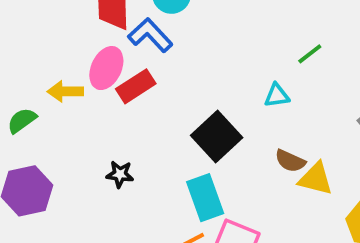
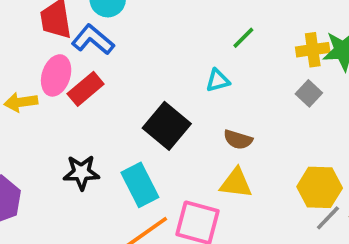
black star: (120, 174) -> (81, 172), size x1.4
yellow triangle: (316, 179) -> (236, 183), moved
cyan rectangle: (205, 198) -> (140, 185), moved

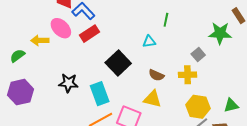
green line: (243, 38) -> (166, 20), turned -40
yellow cross: (313, 50) -> (188, 75), moved
pink ellipse: (56, 75) -> (61, 28), turned -70
red rectangle: (86, 89) -> (90, 34), moved

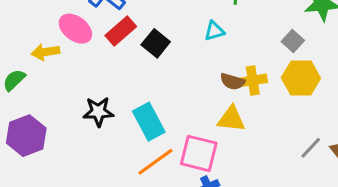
black square: (118, 63) -> (156, 43), moved, size x0.7
yellow cross: (188, 75) -> (253, 80), moved
yellow hexagon: (198, 107) -> (301, 78), moved

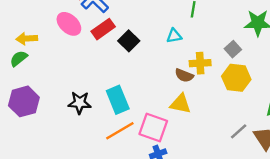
yellow arrow: (45, 52) -> (27, 39), moved
yellow cross: (253, 80) -> (200, 63), moved
black star: (98, 112) -> (80, 103), moved

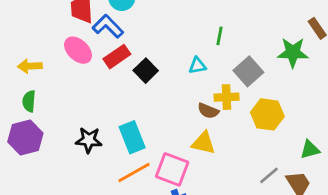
gray square: (233, 49) -> (248, 71), moved, size x1.5
green semicircle: (19, 58) -> (29, 101), moved, turned -48

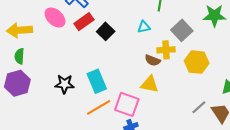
yellow arrow: (30, 66) -> (19, 30), size x1.4

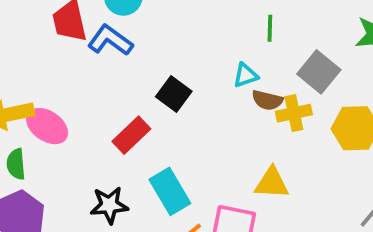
pink ellipse: (55, 18) -> (47, 126), moved
red rectangle: (84, 22) -> (131, 135), moved
brown semicircle: (153, 60) -> (267, 100), moved

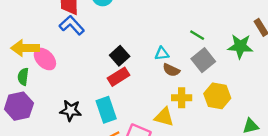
green line: (270, 28) -> (197, 35), moved, turned -72
blue L-shape: (110, 40) -> (72, 25), moved
yellow cross: (294, 113) -> (182, 98), moved
red rectangle: (131, 135) -> (118, 77), moved

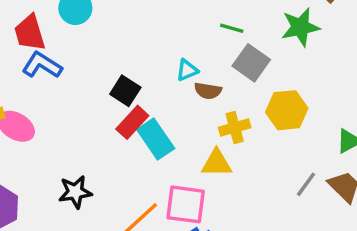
cyan rectangle: (106, 110) -> (156, 139), moved

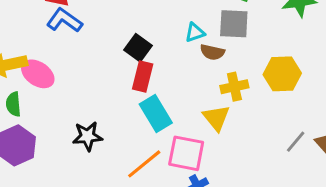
gray square: (251, 63) -> (234, 24), moved, turned -36
red rectangle: (132, 122) -> (143, 77), turned -32
cyan rectangle: (156, 139) -> (156, 114), moved
yellow triangle: (217, 163) -> (216, 118), turned 48

